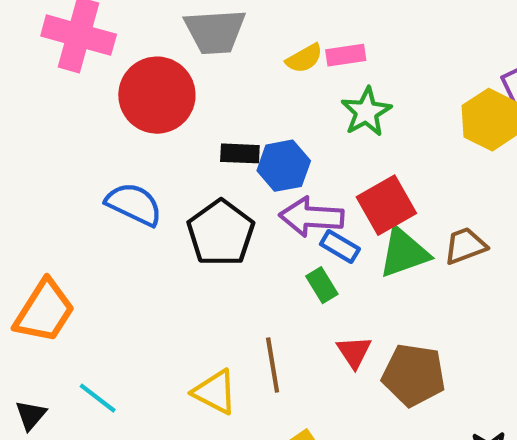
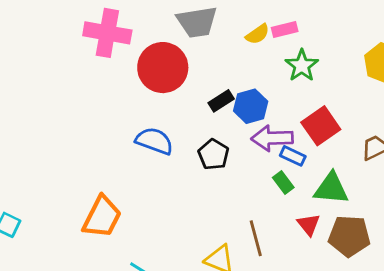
black rectangle: (240, 153) -> (221, 101), turned -30
black pentagon: (221, 233) -> (213, 154), size x0.7
green triangle: (404, 253) -> (331, 189), moved, turned 30

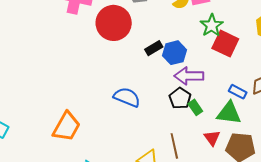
red square: (321, 126) -> (225, 44), moved, turned -32
blue semicircle: (154, 141) -> (127, 97), moved
black pentagon: (213, 154) -> (180, 98), moved
blue rectangle: (293, 156) -> (238, 92), moved

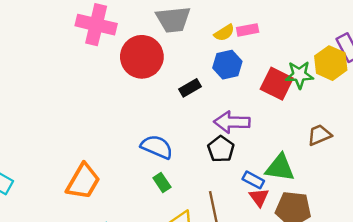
green star: (212, 25) -> (299, 75), moved, turned 30
blue hexagon: (174, 53) -> (227, 65), moved
blue rectangle: (238, 92) -> (253, 180), moved
green rectangle: (195, 107) -> (162, 183), moved

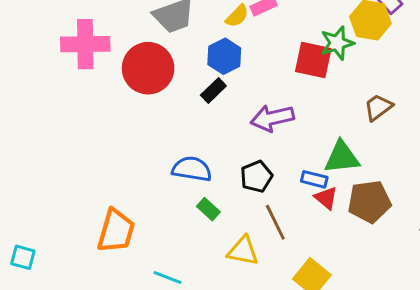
blue hexagon: (227, 65) -> (224, 56), moved
black pentagon: (221, 149) -> (256, 177), moved, turned 30

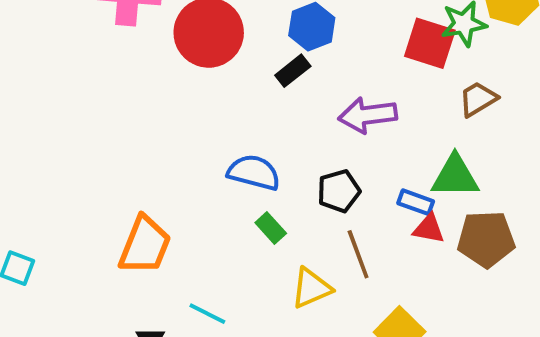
brown trapezoid: (378, 107) -> (478, 99), moved
red triangle: (326, 198) -> (429, 229), turned -35
yellow triangle: (243, 251) -> (311, 288), turned -40

